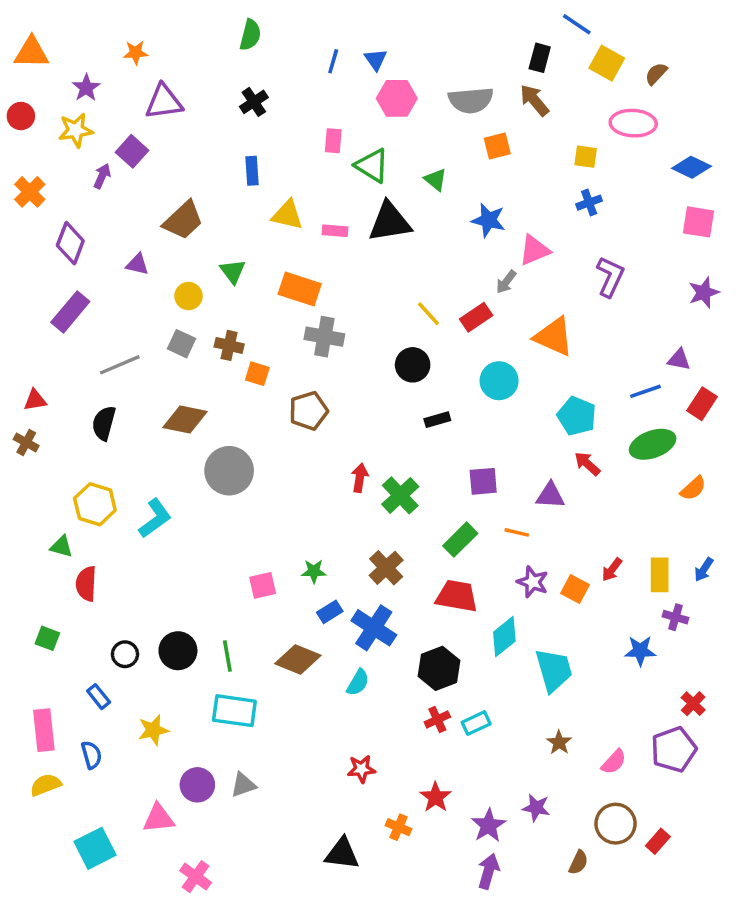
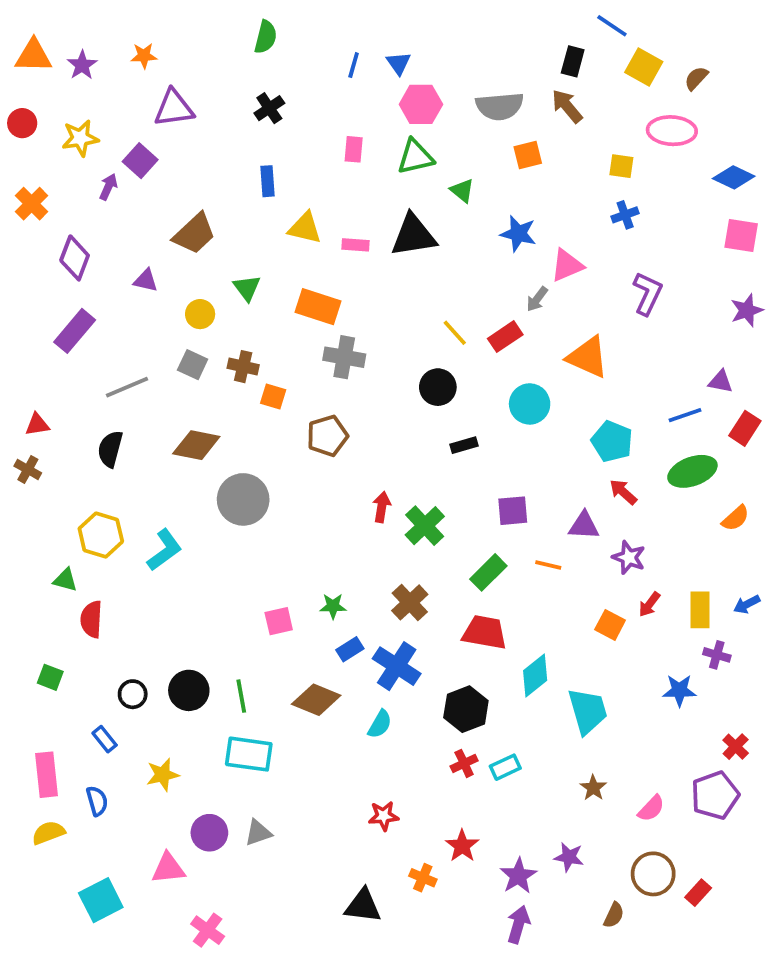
purple star: (86, 88) -> (82, 65), moved
green triangle: (372, 165) -> (415, 157), moved, turned -45
blue arrow: (704, 570) -> (747, 604), turned 30
purple star: (533, 582) -> (629, 557), moved

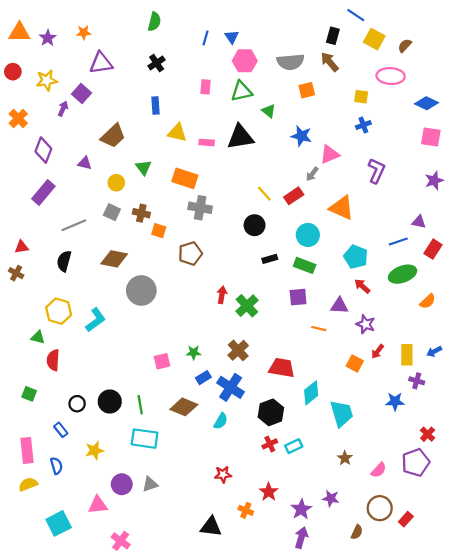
green rectangle: (488, 572) -> (305, 265), moved, turned 66

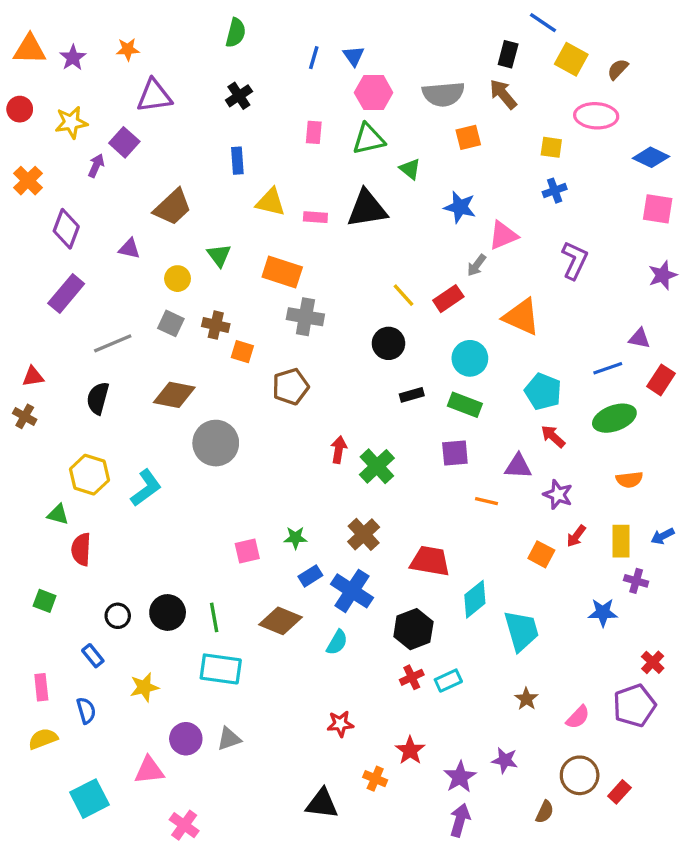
orange semicircle: (428, 301) -> (629, 480), moved, turned 35
pink rectangle: (27, 450) -> (41, 687), size x0.7

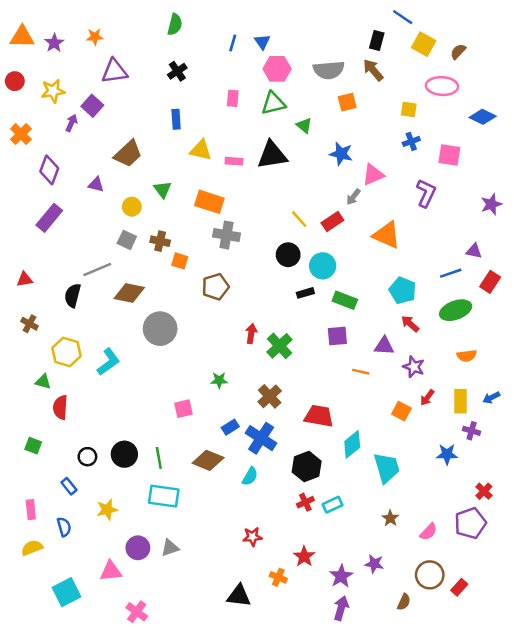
pink square: (658, 209) -> (449, 155), moved
gray line: (113, 343) -> (97, 270), moved
cyan circle: (470, 358) -> (323, 266), moved
brown cross: (25, 416) -> (30, 324), moved
green star: (295, 538) -> (219, 380), moved

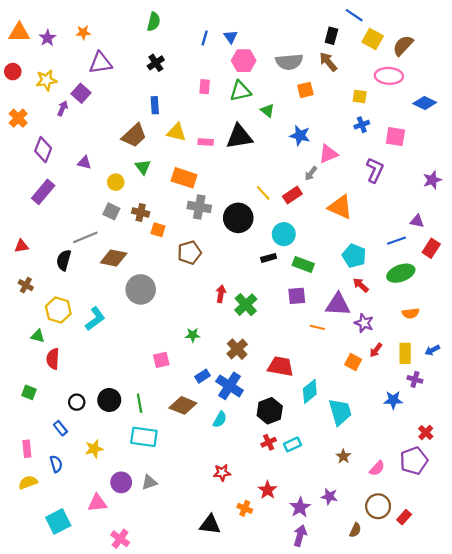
brown semicircle: (458, 52) -> (403, 46), size x1.5
brown trapezoid: (128, 154) -> (134, 135), moved
black circle: (288, 255) -> (238, 218), moved, size x1.4
purple triangle: (384, 346) -> (338, 305), size x1.4

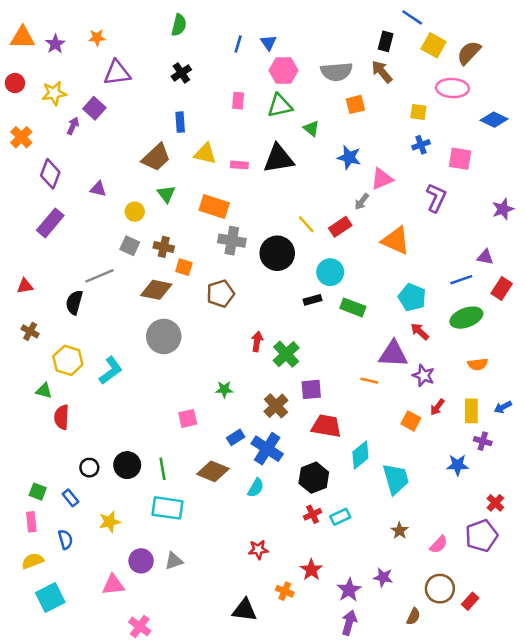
brown diamond: (114, 258) -> (156, 290), moved
purple square: (297, 296) -> (311, 389), moved
green square: (29, 392) -> (38, 492), moved
cyan square: (58, 521) -> (50, 597), moved

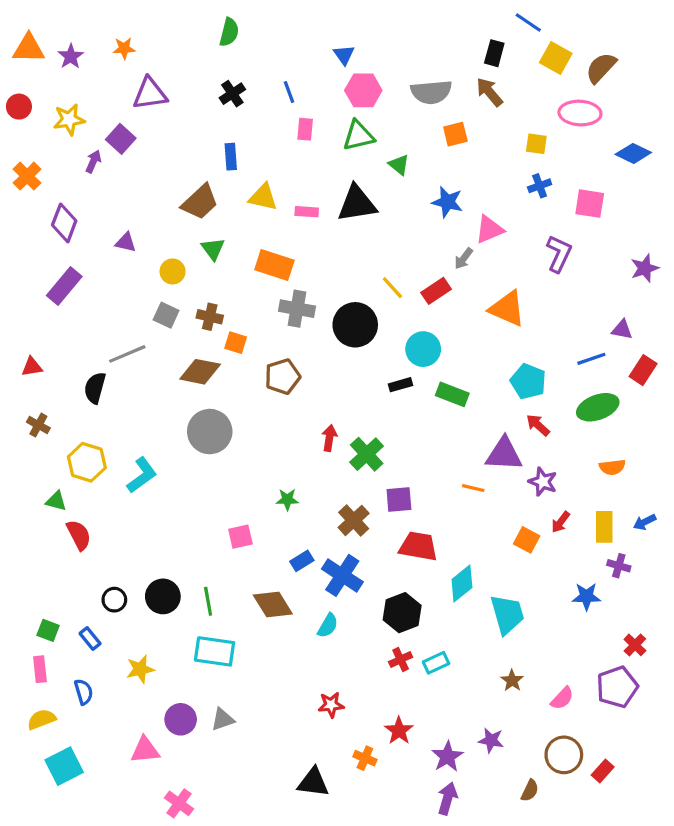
blue line: (238, 44) -> (289, 92), moved, turned -36
red semicircle: (62, 417) -> (79, 535), turned 150
brown diamond: (213, 471) -> (273, 605), turned 36

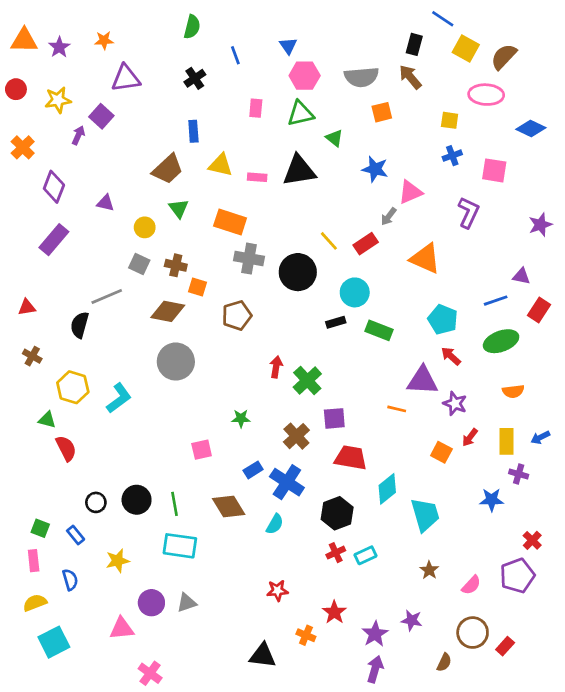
blue line: (289, 92) -> (235, 55), moved

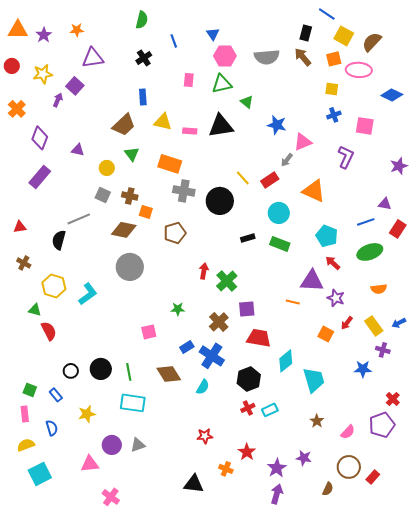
orange square: (382, 112) -> (334, 59), moved
cyan circle: (355, 292) -> (279, 213), moved
yellow rectangle: (506, 441) -> (374, 326), turned -36

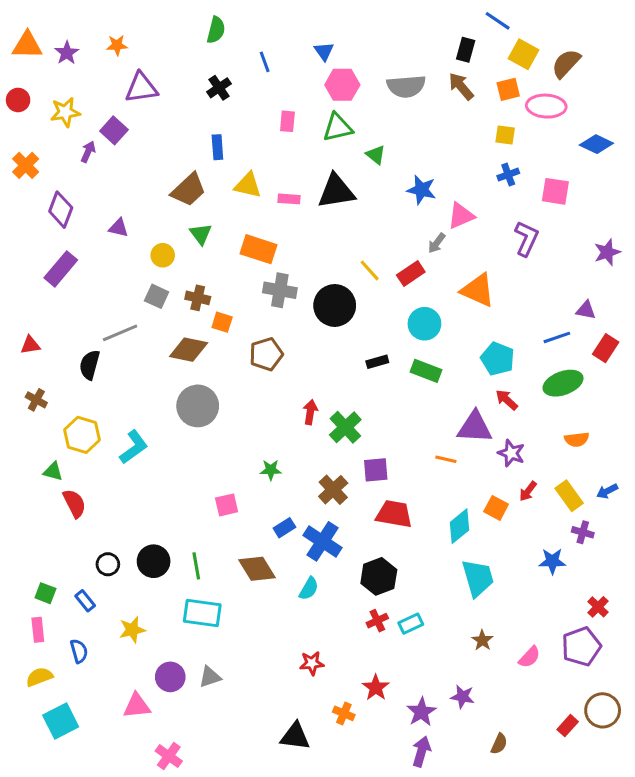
cyan diamond: (286, 361) -> (459, 526), moved
brown circle: (349, 467) -> (603, 710), moved

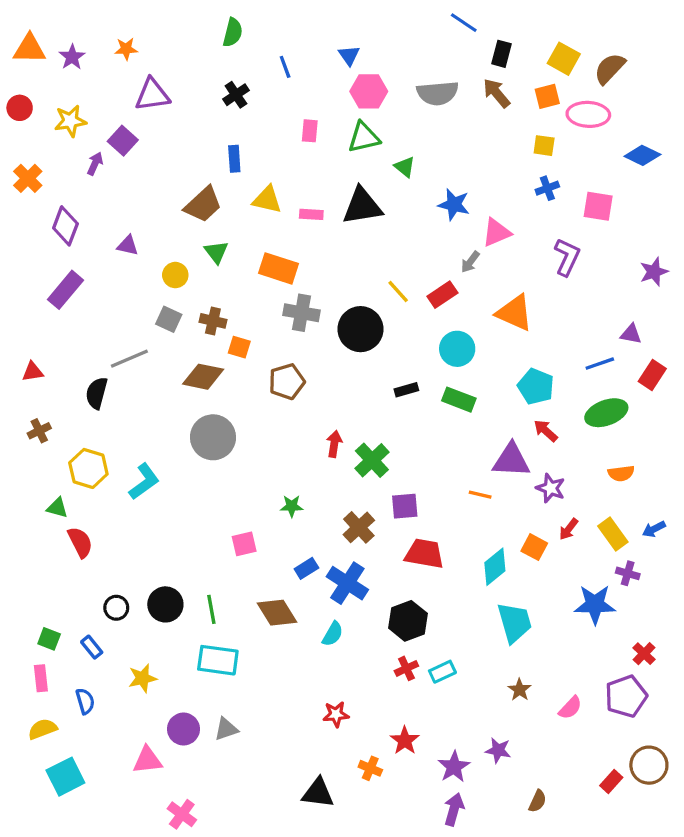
blue line: (498, 21) -> (464, 23), moved
brown cross: (36, 400) -> (39, 431), turned 35
blue star: (552, 561) -> (595, 604), size x1.4

